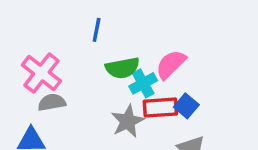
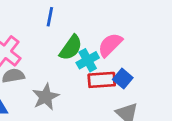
green semicircle: (122, 68) -> (71, 48), turned -44
gray star: (128, 121) -> (46, 97), moved

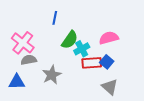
pink semicircle: (110, 45) -> (109, 38), moved, turned 30

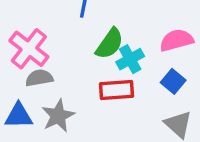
red rectangle: (92, 63) -> (116, 90), moved
gray star: (52, 75) -> (58, 116), moved

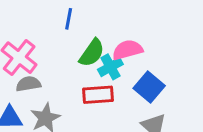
pink semicircle: (177, 40) -> (127, 50), moved
blue square: (173, 81) -> (149, 87), size x1.4

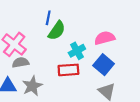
pink semicircle: (127, 50) -> (105, 38), moved
green semicircle: (92, 53) -> (57, 31), moved

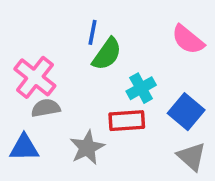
pink semicircle: (105, 38) -> (188, 40), moved, turned -126
gray star: (32, 86) -> (87, 148), moved

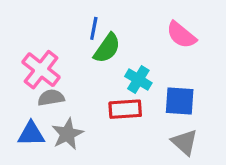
cyan cross: (141, 88) -> (138, 80), turned -30
blue square: (186, 112) -> (180, 101), turned -36
gray star: (87, 148) -> (67, 134), moved

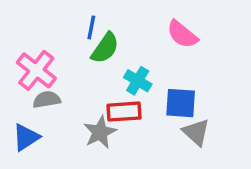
blue triangle: (31, 134) -> (26, 137), turned -32
gray star: (67, 134) -> (100, 132), moved
gray triangle: (185, 142) -> (196, 132), moved

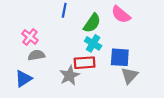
green semicircle: (105, 48) -> (92, 23), moved
pink cross: (36, 70) -> (30, 37), size x0.7
gray triangle: (196, 132) -> (129, 76), turned 30

